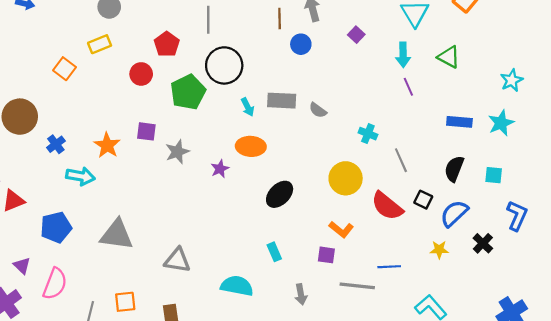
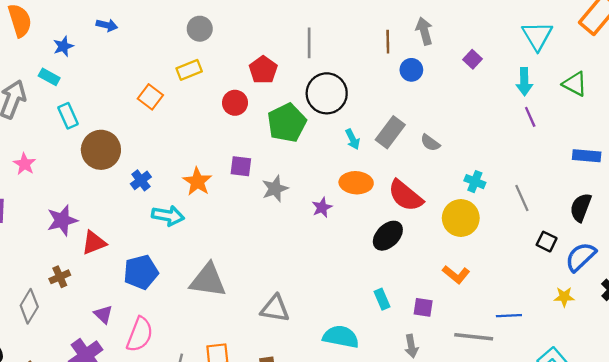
gray rectangle: (282, 101) -> (390, 132), turned -56
cyan cross: (368, 134) -> (475, 182), moved
red semicircle: (387, 206) -> (405, 196), moved
purple square: (326, 255) -> (423, 307), moved

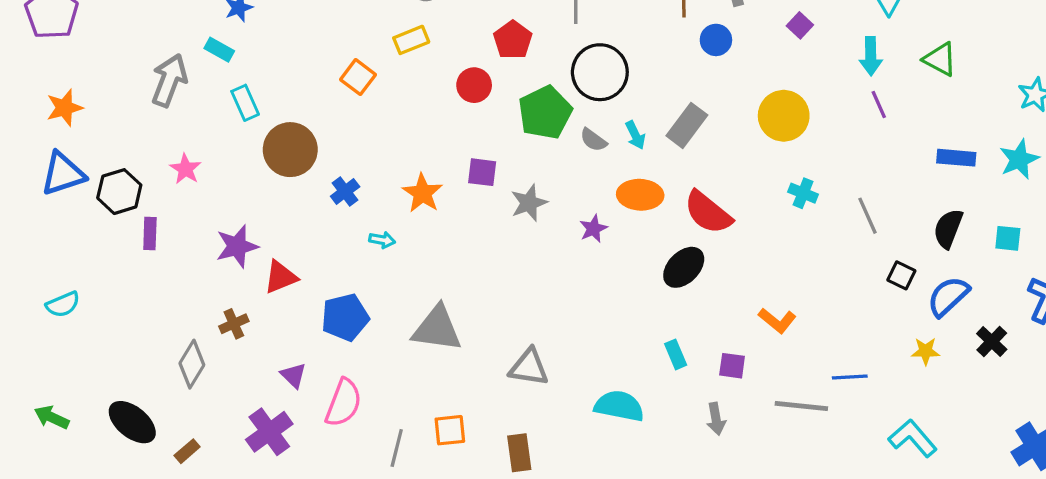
gray semicircle: (430, 143) -> (593, 140), moved
cyan arrow: (168, 216) -> (382, 240), size x0.6
yellow circle: (461, 218) -> (784, 116), moved

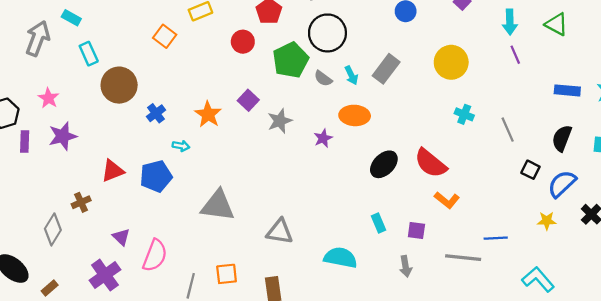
purple square: (482, 172) -> (248, 100), turned 36
red semicircle: (708, 212) -> (431, 163), moved
purple star: (237, 246) -> (63, 136), moved
blue pentagon: (345, 317) -> (156, 176), moved

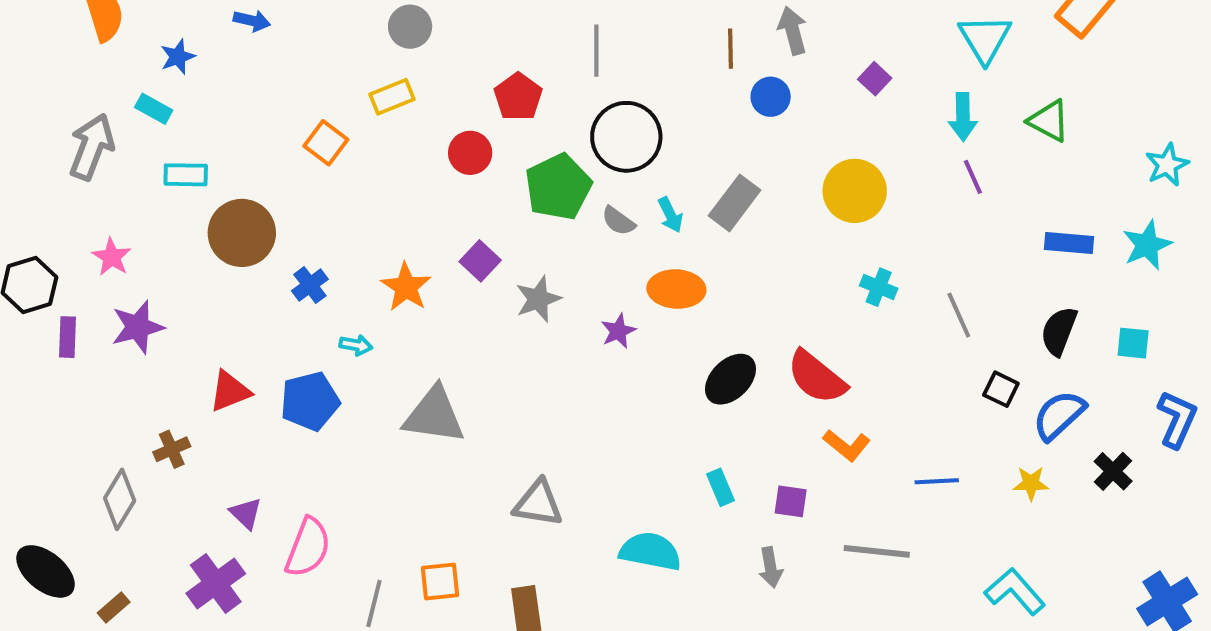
cyan rectangle: (89, 54) -> (186, 175), turned -65
gray triangle: (218, 206) -> (434, 415), moved
blue line: (496, 238) -> (937, 481), moved

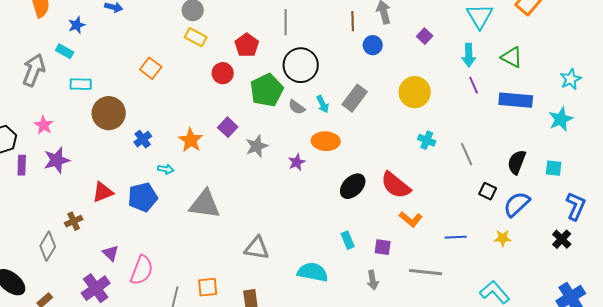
yellow rectangle: (392, 97) -> (196, 37), moved, turned 50
blue rectangle: (1069, 243) -> (516, 100), moved, size x1.4
black cross: (1113, 471) -> (562, 239), moved

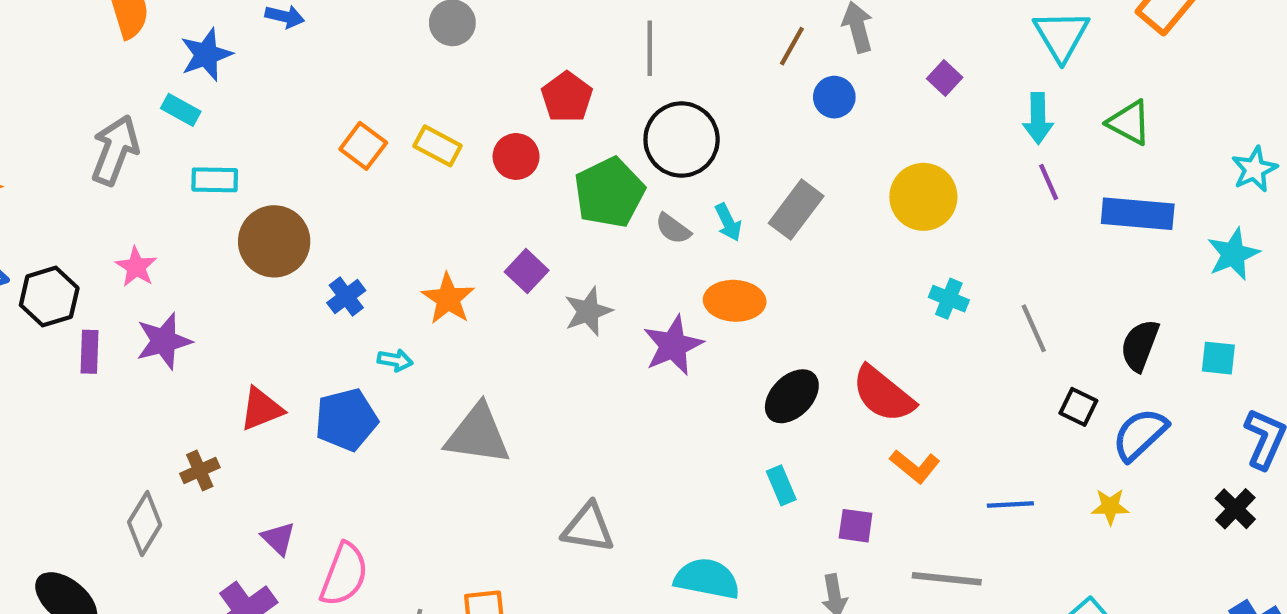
brown line: (353, 21) -> (792, 46), turned 30
blue star: (77, 25) -> (206, 55), size x1.4
yellow rectangle: (196, 37) -> (438, 146), moved
purple star: (297, 162) -> (673, 345), size x1.6
cyan rectangle: (348, 240) -> (781, 485), moved

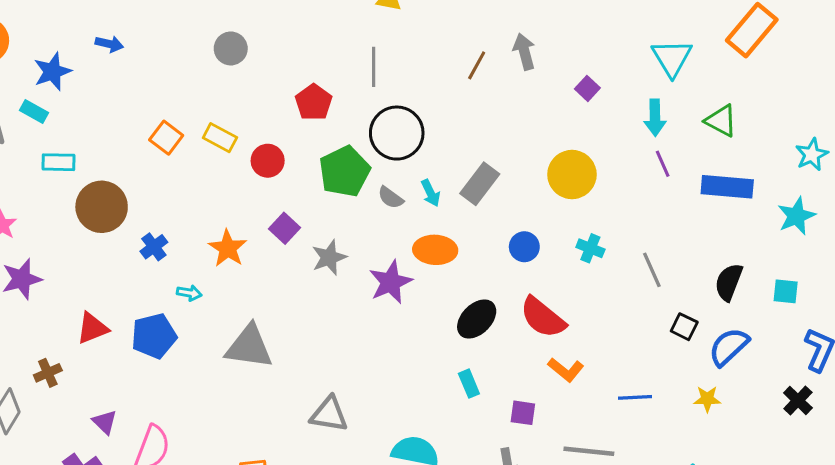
blue circle: (834, 97) -> (524, 247), moved
red circle: (516, 156) -> (268, 161), moved

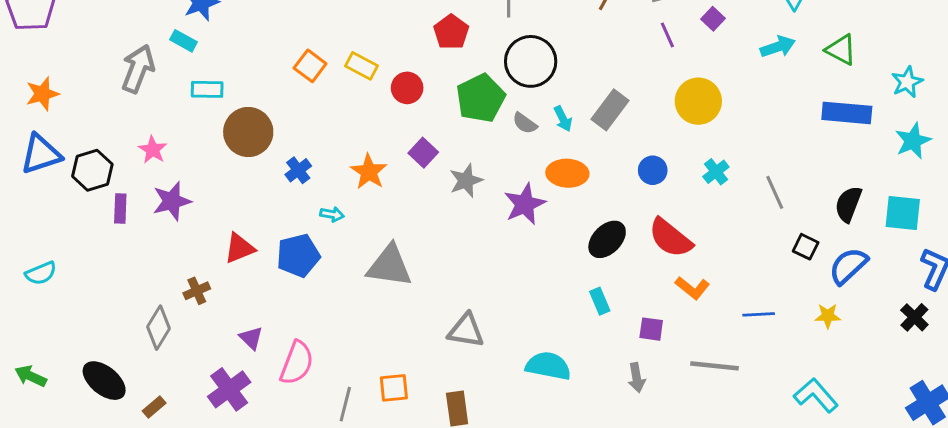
cyan arrow: (655, 118) -> (778, 47), turned -108
cyan star: (812, 155) -> (907, 82), moved
purple line: (663, 164) -> (667, 35), moved
cyan cross: (590, 248) -> (716, 172), turned 30
cyan square: (786, 291) -> (903, 213), size x1.5

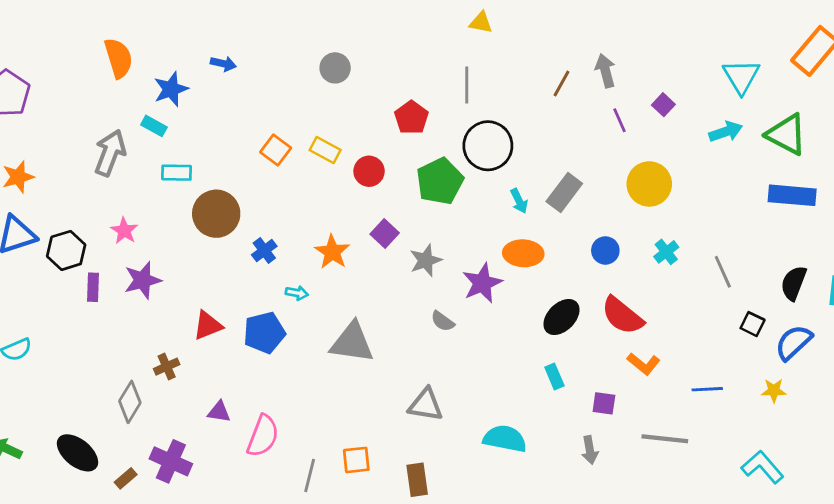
green triangle: (841, 50) -> (787, 134), size x1.4
gray semicircle: (525, 123) -> (443, 321), moved
purple triangle: (251, 338) -> (219, 412), turned -35
purple cross: (229, 389) -> (171, 461), moved, turned -30

